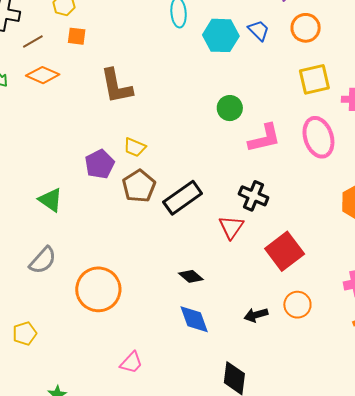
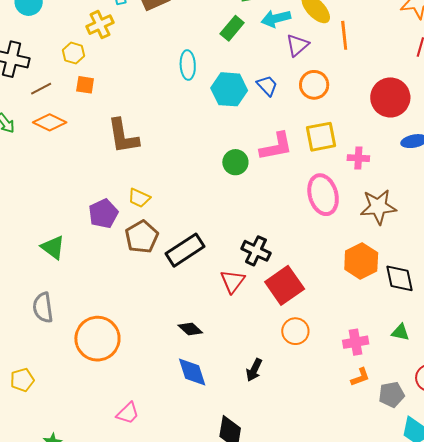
pink L-shape: (264, 138) -> (276, 146), moved
red square: (285, 251) -> (285, 285), moved
gray semicircle: (43, 260) -> (43, 308), turned 128
orange circle: (297, 305) -> (295, 331), moved
black arrow: (256, 315) -> (254, 370), turned -50

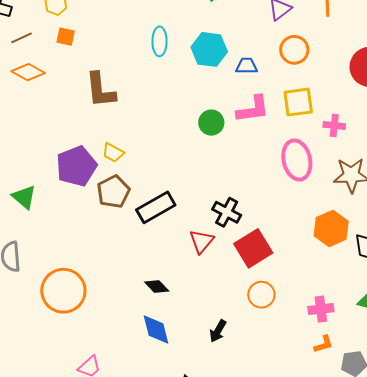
cyan ellipse: (188, 65) -> (159, 41), moved
blue trapezoid: (267, 86) -> (247, 66), moved, turned -50
purple pentagon: (103, 214) -> (76, 166), size x1.4

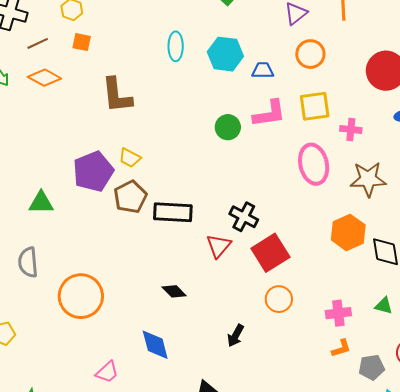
green triangle: (24, 197) -> (41, 203), turned -40
black rectangle: (156, 207) -> (173, 212), turned 33
blue diamond: (156, 329) -> (155, 345), moved

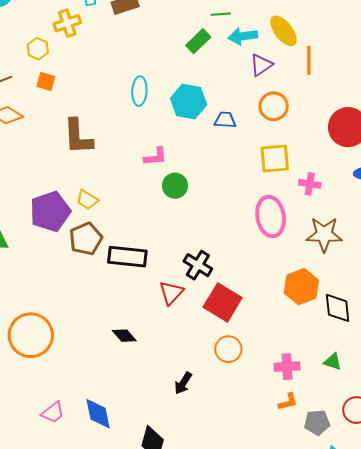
pink L-shape: (269, 114) -> (156, 157), moved, size x0.7
green circle: (228, 127) -> (175, 186), moved
red square: (270, 253) -> (223, 302), turned -30
blue diamond: (155, 345) -> (98, 414), moved

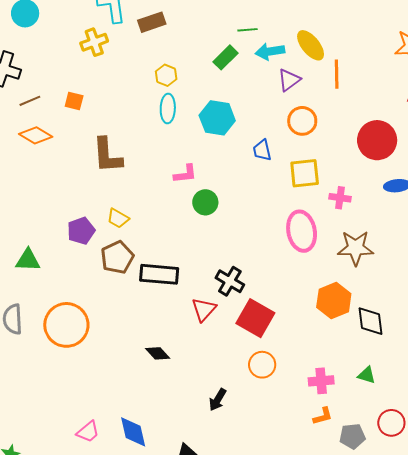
yellow hexagon: (38, 49) -> (166, 75), moved
blue trapezoid: (225, 120) -> (262, 150), moved, turned -105
purple pentagon: (50, 211) -> (81, 231), size x0.7
orange circle: (31, 335) -> (66, 325), moved

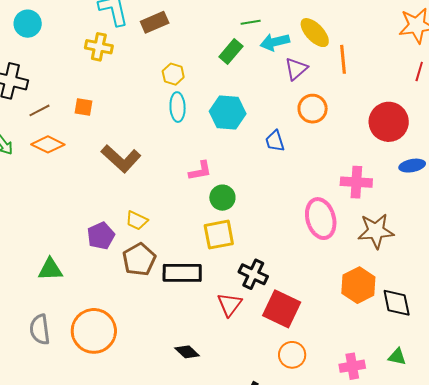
yellow cross: (94, 42) -> (99, 47), turned 36
brown L-shape: (107, 155) -> (121, 159), turned -39
yellow square: (305, 173) -> (219, 235), moved
pink cross: (340, 198) -> (356, 182), size x1.4

